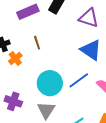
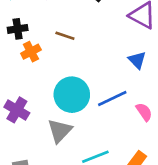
brown line: (37, 43) -> (65, 36), turned -64
blue triangle: (91, 50) -> (137, 60), size x0.6

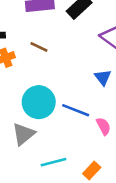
blue line: (112, 99) -> (76, 110), turned 40

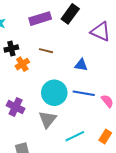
blue triangle: (103, 77) -> (81, 65), moved, turned -32

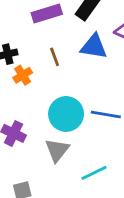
brown line: (46, 51) -> (55, 57), turned 56
blue triangle: (81, 65) -> (94, 47), moved, size x1.5

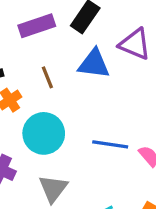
cyan circle: (66, 114) -> (44, 133), moved

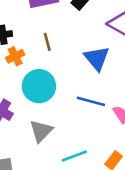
blue triangle: (94, 64) -> (97, 58), moved, turned 36

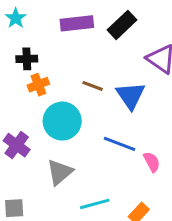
brown line: (47, 42) -> (93, 86), moved, turned -60

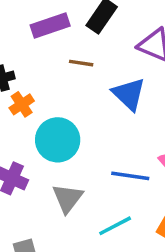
brown line: (93, 86) -> (81, 63), moved
blue line: (119, 144) -> (130, 176), moved

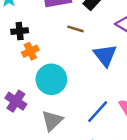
blue line: (130, 176) -> (98, 112), turned -65

